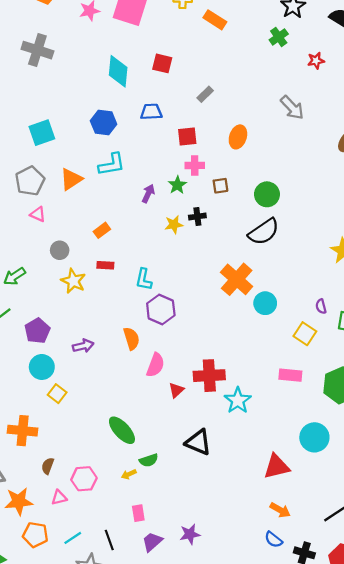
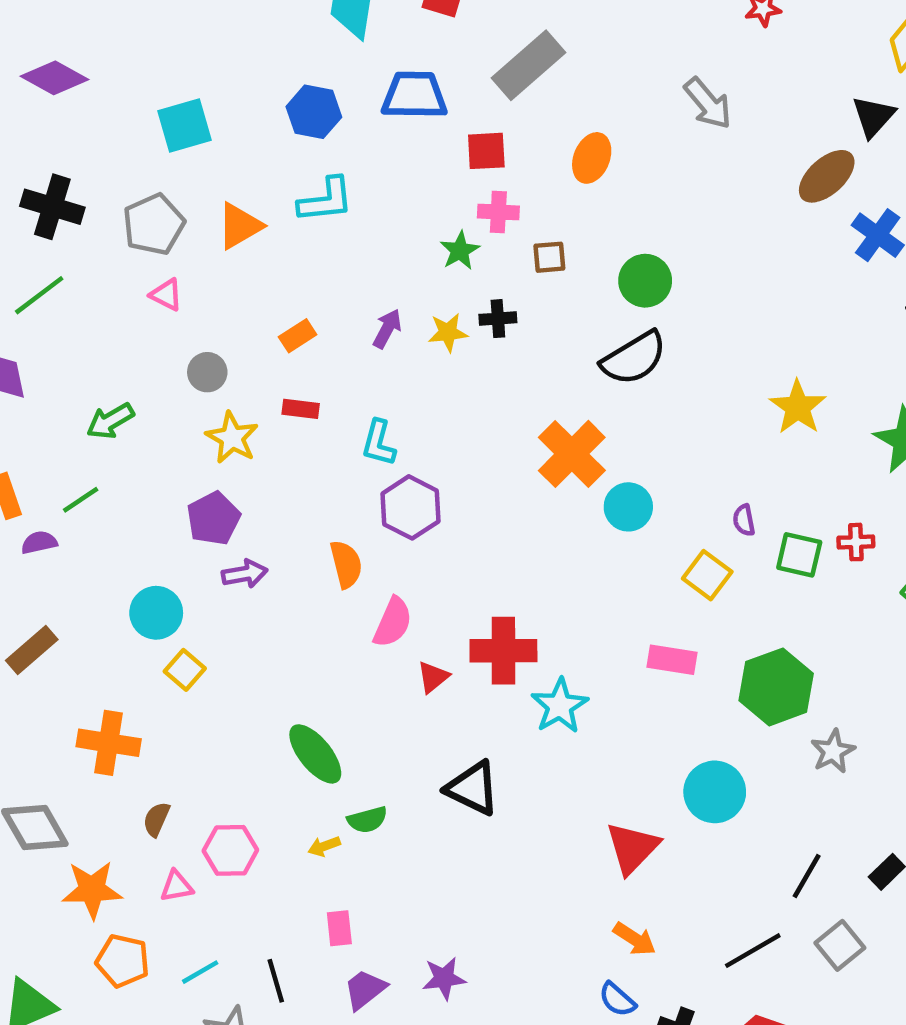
gray rectangle: (205, 94) -> (528, 65), size x2.0
blue trapezoid: (151, 112) -> (414, 95), size x1.4
purple arrow: (148, 194) -> (387, 329), moved
purple pentagon: (37, 331) -> (213, 518), moved
red triangle: (277, 466) -> (632, 848), turned -36

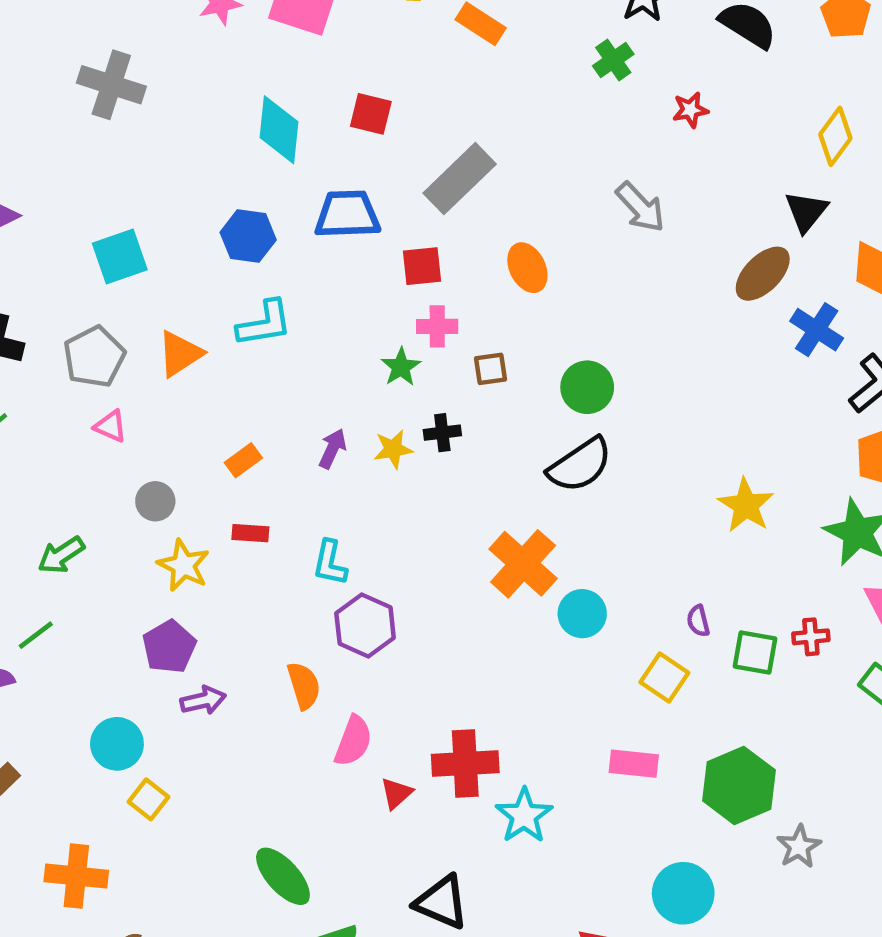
orange ellipse: (592, 158) -> (527, 268), turned -45

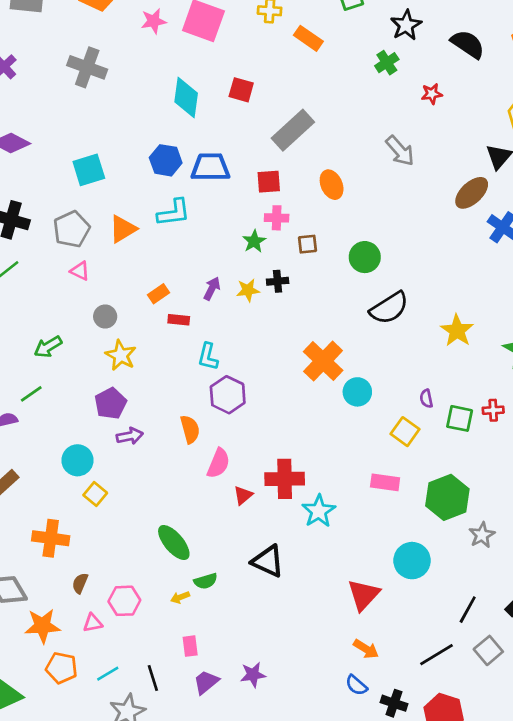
blue trapezoid: (347, 214) -> (210, 167), moved
black semicircle: (580, 465) -> (389, 308), moved
red rectangle: (250, 533) -> (179, 320), moved

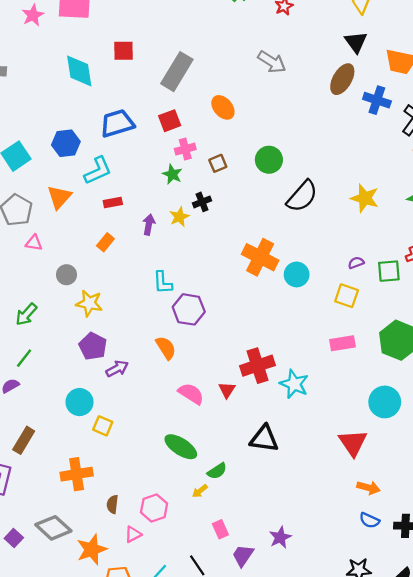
blue hexagon: (166, 160) -> (66, 143), moved
red rectangle: (179, 320) -> (113, 203), moved
purple semicircle: (426, 399) -> (356, 263), turned 98
pink semicircle: (218, 463) -> (191, 394), moved, turned -64

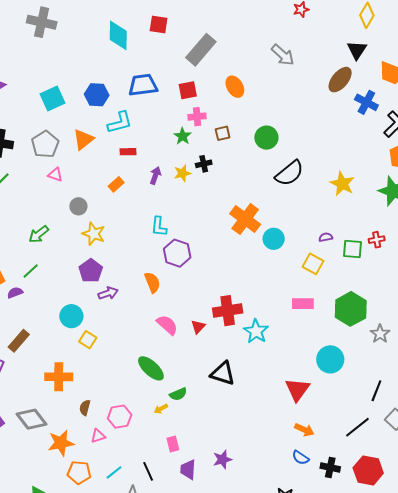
purple trapezoid: (243, 556) -> (188, 469), turned -40

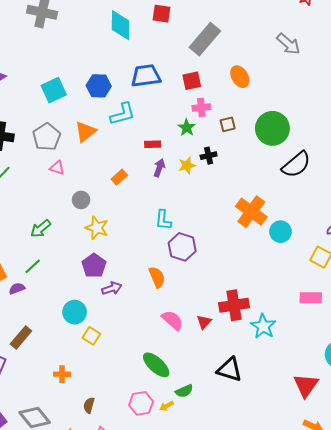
green circle: (266, 138) -> (272, 128), size x1.4
red rectangle: (128, 152) -> (153, 144), moved
orange cross: (59, 377) -> (62, 374), size x0.6
pink hexagon: (120, 417) -> (141, 403), moved

